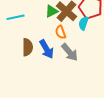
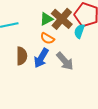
orange semicircle: (61, 32) -> (47, 38), moved, turned -40
blue arrow: (47, 49) -> (41, 58), turned 60

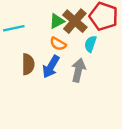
cyan semicircle: (79, 31) -> (90, 44), moved
gray arrow: (65, 61) -> (78, 70), turned -126

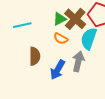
cyan semicircle: (90, 44) -> (89, 39), size x1.5
blue arrow: (51, 67) -> (58, 70), moved

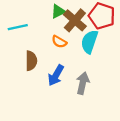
green triangle: (60, 19) -> (58, 11), moved
gray arrow: (78, 61) -> (83, 83), moved

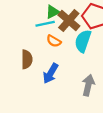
cyan line: (18, 27) -> (45, 24), moved
gray arrow: (83, 83) -> (88, 85), moved

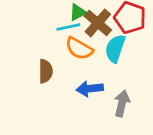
orange semicircle: (54, 41) -> (79, 48), size x1.5
blue arrow: (51, 73) -> (90, 89), moved, turned 54

